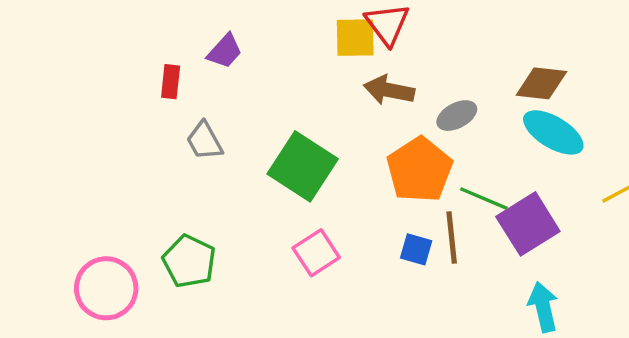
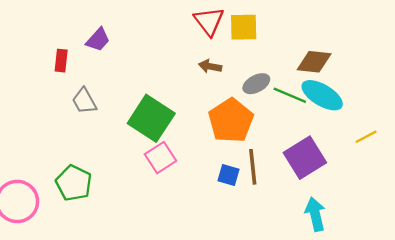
yellow square: (355, 38) -> (244, 27), moved
brown arrow: (389, 90) -> (210, 66), size x0.7
green line: (484, 199) -> (290, 95), moved
pink square: (316, 253) -> (160, 158), moved

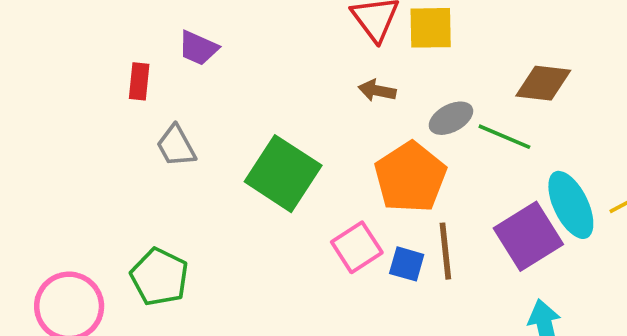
purple trapezoid: (98, 40) -> (198, 48), turned 72
cyan ellipse: (322, 95) -> (571, 205), moved, turned 33
pink square: (160, 158) -> (357, 247), moved

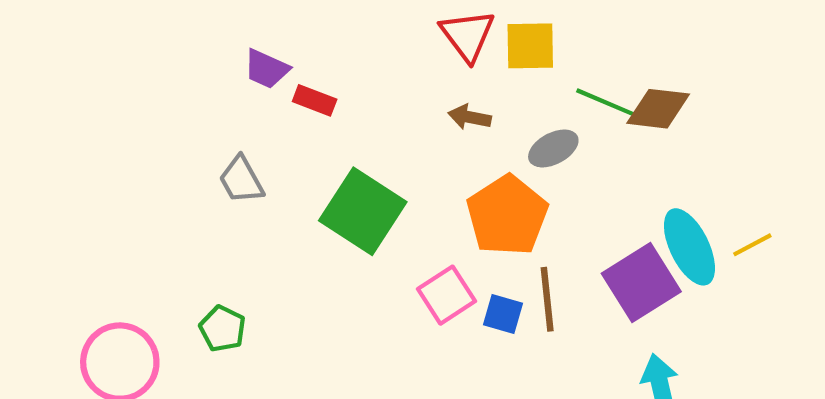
red rectangle: (139, 81) -> (315, 100), moved, turned -75
green line: (504, 137) -> (606, 102), moved
green pentagon: (159, 277) -> (222, 329), size x0.7

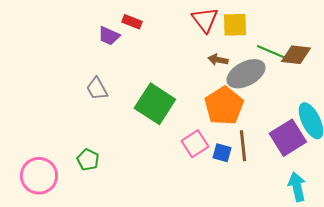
red rectangle: (315, 100) -> (132, 22), moved
brown arrow: (470, 117) -> (218, 60), moved
gray ellipse: (553, 148) -> (246, 74), size x1.6

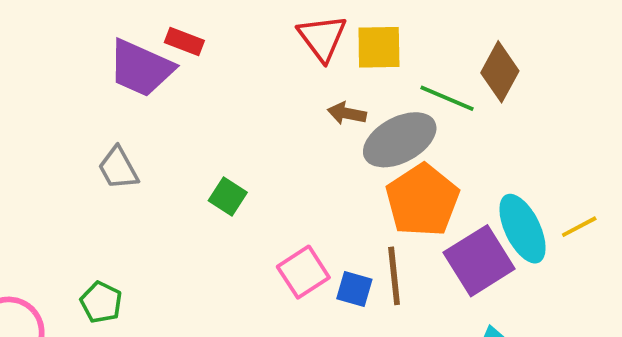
purple trapezoid: (109, 36) -> (141, 68), size x1.6
brown diamond: (296, 55) -> (500, 72), moved, turned -68
green square: (155, 104) -> (228, 196), size x0.5
orange pentagon: (224, 106) -> (422, 200), moved

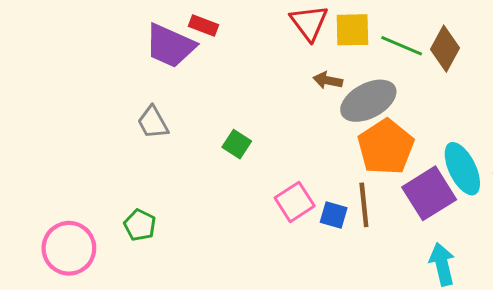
green line: (447, 98) -> (402, 46), moved

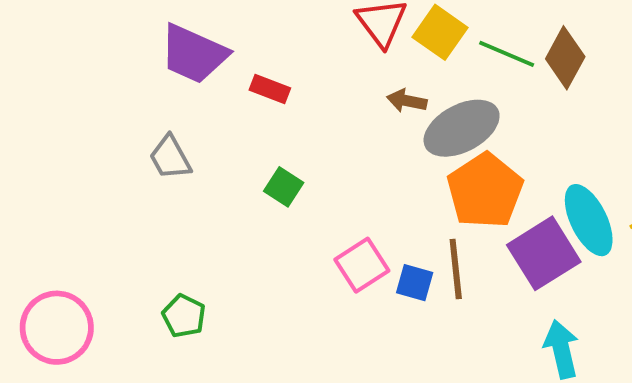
red rectangle: (203, 25) -> (270, 89), moved
yellow square: (352, 30) -> (440, 32), turned 36
green pentagon: (140, 225) -> (184, 316), moved

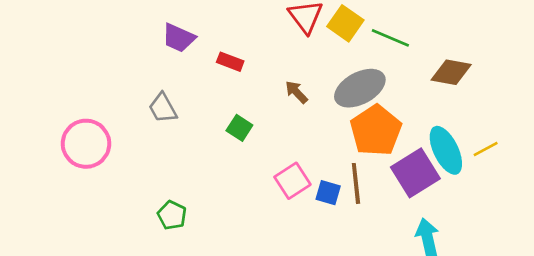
purple trapezoid: (194, 54) -> (179, 38), size x0.7
brown diamond: (565, 58) -> (451, 72), moved, turned 72
brown arrow: (407, 101) -> (296, 92), moved, turned 35
pink circle: (57, 328) -> (86, 144), moved

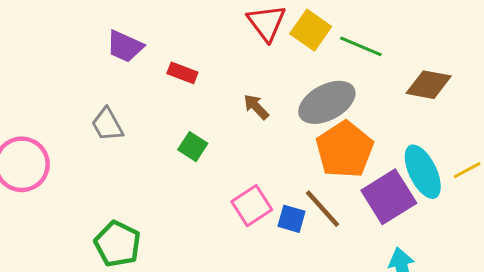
brown line: (356, 183) -> (322, 209), turned -36
green pentagon: (172, 215) -> (118, 244), size x1.4

